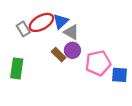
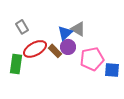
blue triangle: (61, 21) -> (65, 33), moved
red ellipse: (41, 22) -> (35, 49), moved
gray triangle: (71, 32) -> (78, 29), moved

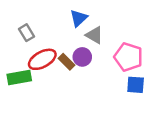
blue triangle: (65, 33) -> (79, 18), moved
pink pentagon: (92, 59) -> (128, 57), moved, turned 30
green rectangle: (16, 64) -> (19, 78), turned 72

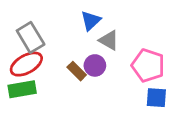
gray rectangle: (27, 33) -> (31, 37), size x1.5
red ellipse: (42, 59) -> (26, 64), moved

